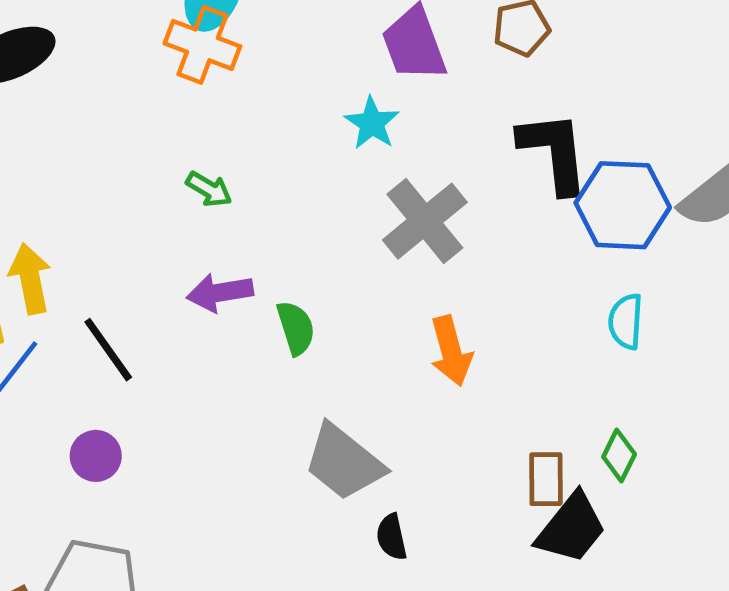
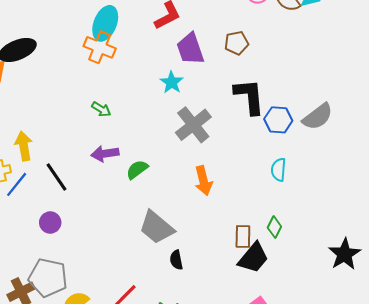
blue hexagon: (623, 205) -> (278, 120), size x0.7
green semicircle: (296, 328) -> (137, 169), turned -110

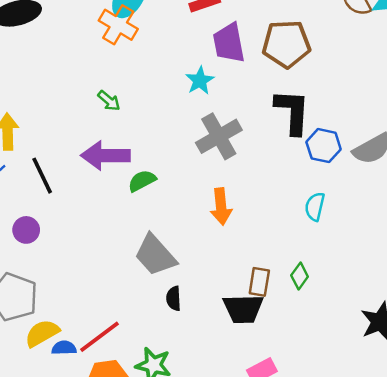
brown pentagon: (236, 43) -> (286, 44), size x1.6
purple arrow: (105, 154) -> (105, 156), size x1.4
black trapezoid: (253, 258) -> (243, 309), moved, turned 40

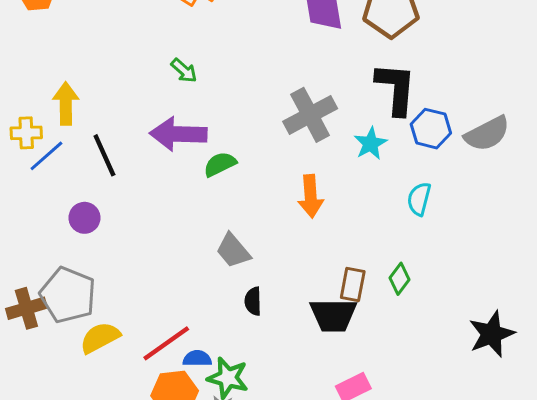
cyan star: (200, 81) -> (371, 144), moved
gray trapezoid: (155, 255) -> (233, 251), size x0.7
blue semicircle: (64, 348) -> (197, 358), moved

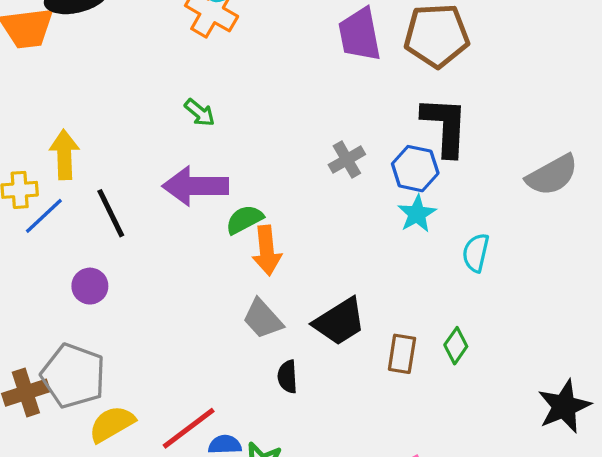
gray cross: (310, 115) -> (347, 160), size x0.6
blue hexagon: (431, 129) -> (415, 169), moved
cyan star: (371, 144) -> (417, 214), moved
orange arrow: (311, 196) -> (267, 250), moved
black trapezoid: (333, 315) -> (340, 322), moved, turned -30

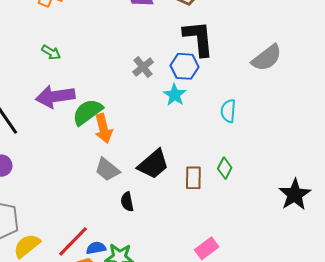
cyan star: (417, 214) -> (175, 95), moved
green semicircle: (244, 220) -> (87, 112), size x1.4

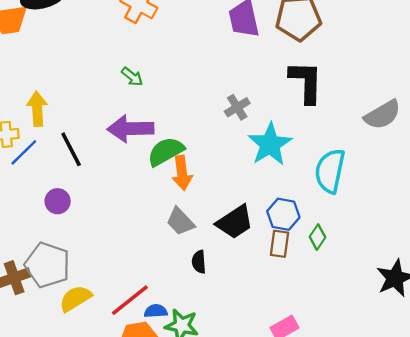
blue hexagon: (185, 66) -> (283, 214), moved
cyan star: (175, 95) -> (270, 144), size x1.6
cyan semicircle: (228, 111) -> (330, 171), size x1.6

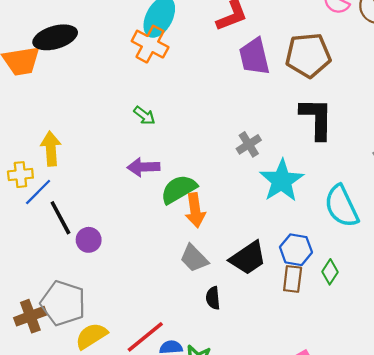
purple arrow: (130, 129) -> (143, 167), size x0.7
black line: (71, 149) -> (60, 218), moved
cyan semicircle: (330, 171) -> (341, 206), turned -36
purple circle: (58, 201) -> (89, 240), moved

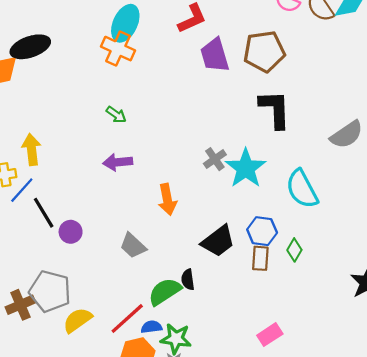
gray cross: (249, 144) -> (215, 159), moved
green semicircle: (179, 189) -> (165, 292), moved
gray trapezoid: (194, 258) -> (133, 246), moved

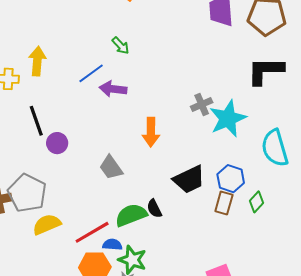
black L-shape: (275, 109) -> (265, 71), turned -99
blue line: (22, 190) -> (91, 73), moved
black semicircle: (188, 280) -> (154, 209), turned -30

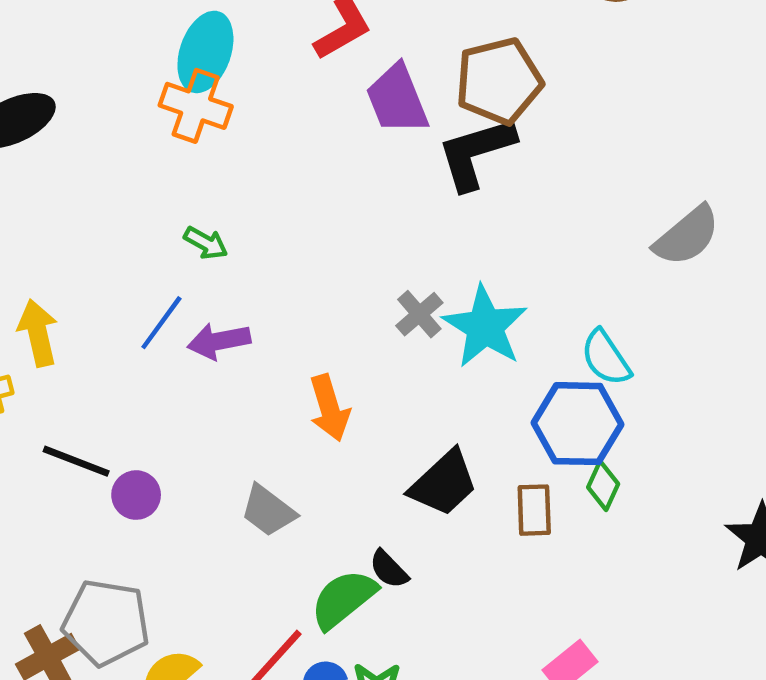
black L-shape: (265, 71) -> (476, 153), moved
black line: (36, 121) -> (76, 461), turned -32
cyan semicircle: (275, 148) -> (606, 358), size x0.7
blue hexagon: (231, 179) -> (578, 424), moved, size x1.4

